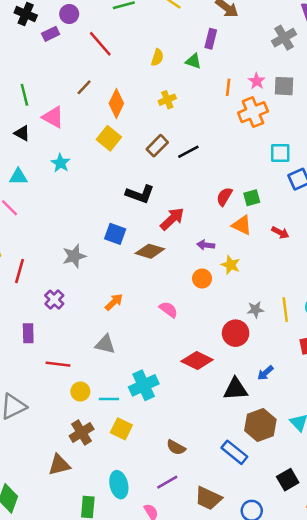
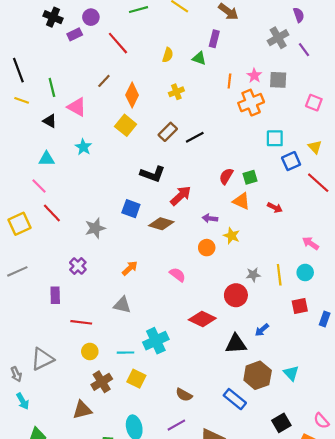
red line: (19, 271) -> (52, 213), moved, turned -60
yellow circle: (80, 392) -> (90, 351), moved

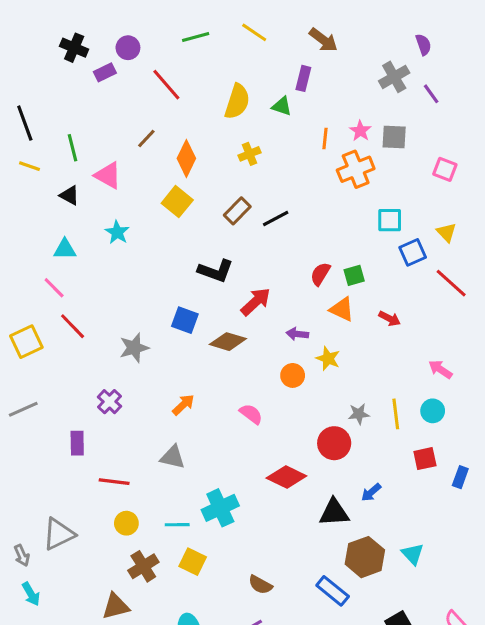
yellow semicircle: (168, 55) -> (237, 102), size x1.6

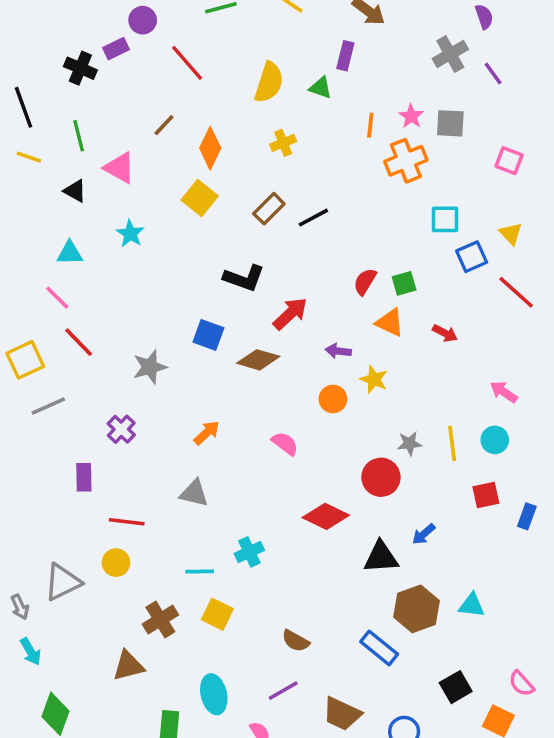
black cross: (74, 48) -> (80, 68), moved
gray line: (23, 409) -> (48, 406), moved
cyan cross: (220, 508) -> (249, 552), size x0.7
yellow circle: (126, 523) -> (116, 563), moved
cyan triangle: (413, 554) -> (472, 605), turned -40

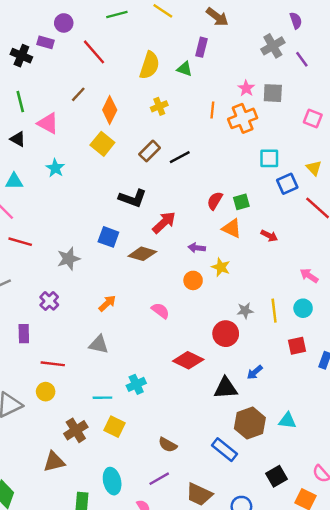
purple rectangle: (116, 49) -> (46, 42), turned 42
orange line: (370, 125) -> (212, 110), moved
red line: (79, 342) -> (20, 242), turned -30

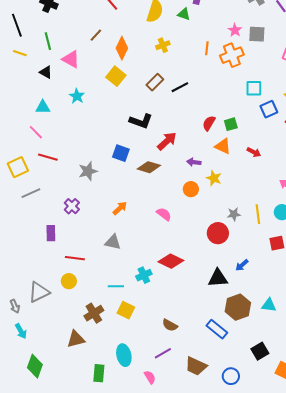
red diamond: (188, 360) -> (171, 261), moved

